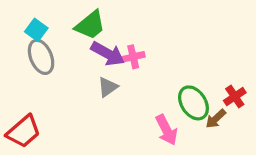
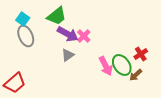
pink cross: (133, 57) -> (84, 36), turned -32
red cross: (235, 97) -> (141, 54), moved
pink arrow: (166, 130) -> (106, 66), moved

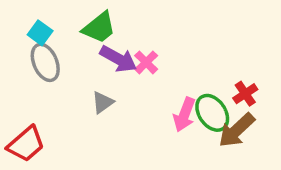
gray triangle: (68, 55) -> (103, 102), moved
pink arrow: (106, 66) -> (184, 115), turned 48
brown arrow: (136, 75) -> (237, 130), size x1.6

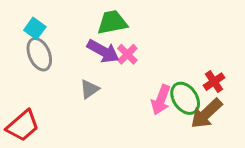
green trapezoid: (99, 28) -> (112, 22), moved, turned -152

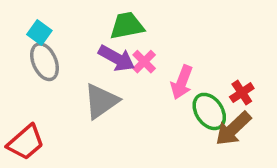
gray triangle: (89, 89) -> (101, 101), size x1.6
pink arrow: (161, 100) -> (182, 82), moved

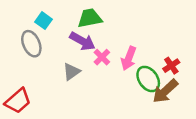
cyan square: (39, 33) -> (44, 21), moved
pink cross: (144, 62) -> (102, 57), moved
gray triangle: (101, 101) -> (72, 72), size x0.7

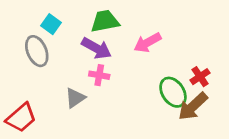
pink cross: (102, 57) -> (99, 75), moved, turned -35
pink arrow: (129, 58) -> (147, 43), moved, turned 40
gray triangle: (72, 72) -> (75, 98), moved

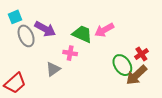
green trapezoid: (105, 21) -> (82, 34), moved, turned 35
cyan square: (51, 24) -> (15, 17), moved, turned 32
purple arrow: (96, 48) -> (45, 29), moved

